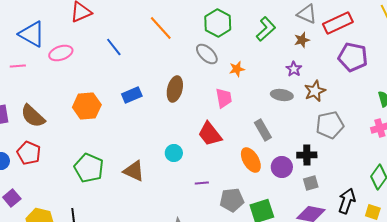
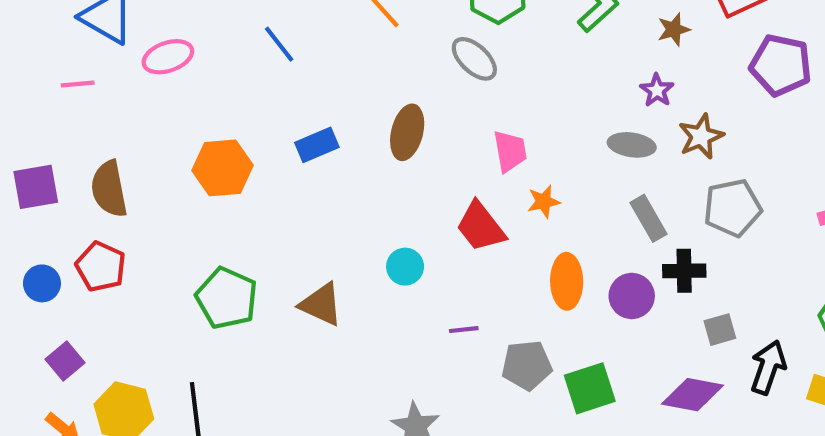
orange star: (237, 69) -> (544, 202), moved
brown semicircle: (33, 116) -> (109, 189), turned 36
gray rectangle: (263, 130) -> (648, 218), moved
orange ellipse: (251, 160) -> (567, 281), turned 30
gray square: (311, 183) -> (720, 330), moved

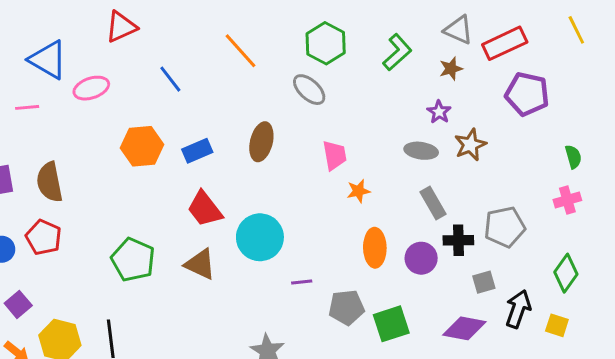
orange hexagon: (222, 168) -> (142, 146), moved
gray pentagon: (732, 208) -> (505, 227), moved
red trapezoid: (481, 227) -> (205, 209), moved
cyan circle: (405, 267) -> (260, 237), size x1.8

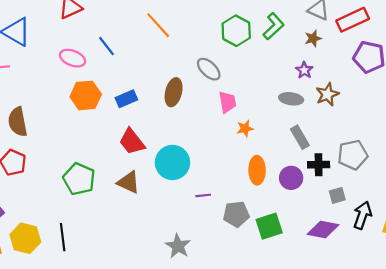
green hexagon: (326, 43) -> (236, 31), moved
pink ellipse: (91, 88) -> (73, 58), moved, turned 40
gray ellipse: (309, 90) -> (209, 69), moved

